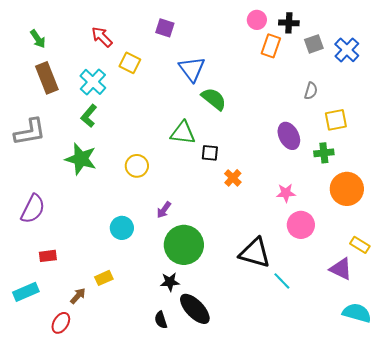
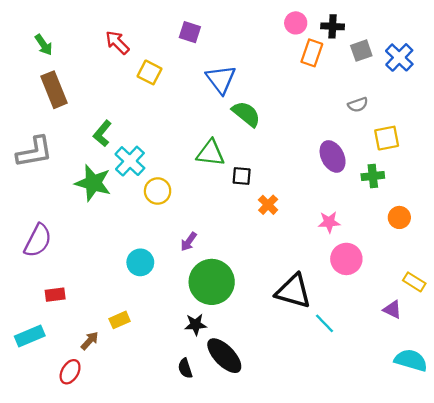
cyan cross: (93, 82) -> (130, 161), moved
gray semicircle: (311, 91) -> (358, 105), turned 54
orange circle: (347, 189) -> (399, 217), size x0.6
purple triangle: (341, 269) -> (392, 310), size x0.7

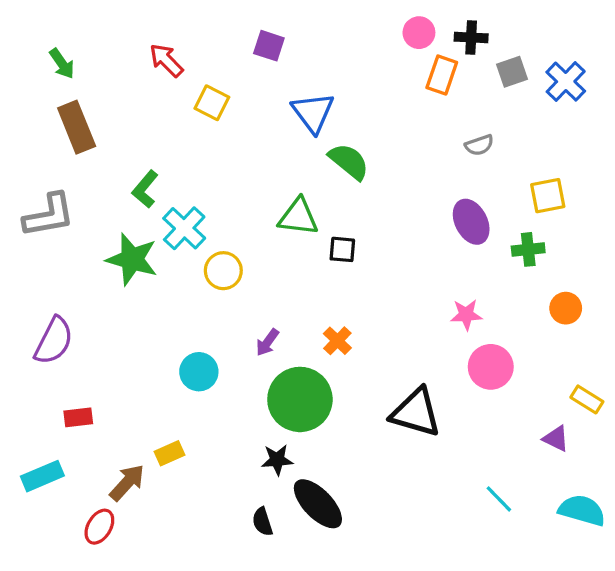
gray semicircle: (358, 105) -> (479, 145), moved
orange cross: (268, 205) -> (337, 341), moved
cyan line: (324, 323) -> (499, 499), moved
brown arrow: (90, 341) -> (127, 483), size x1.4

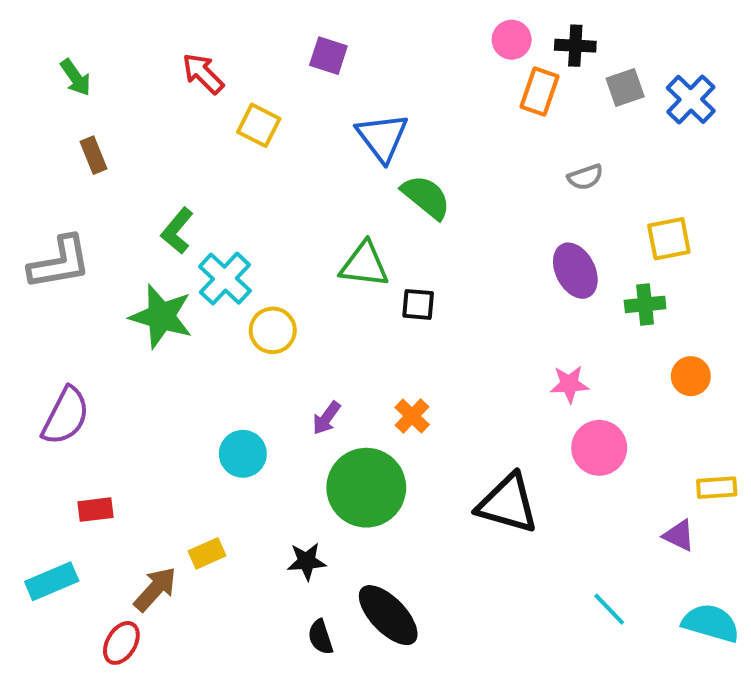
brown rectangle: (77, 127) -> (94, 155), size x0.6
yellow rectangle: (587, 399) -> (717, 488), turned -36
black star: (277, 460) -> (307, 561), moved

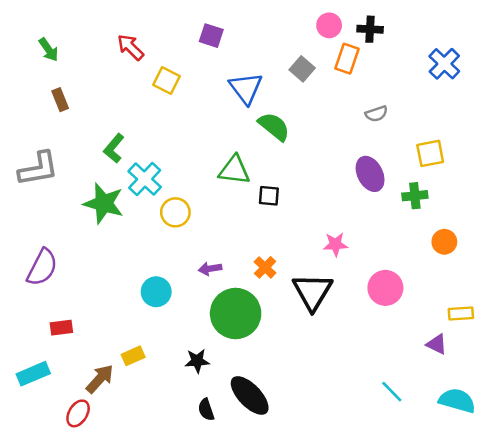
gray square: (625, 87) -> (302, 69), moved, turned -30
pink star: (569, 384) -> (335, 244), moved
purple arrow: (326, 418) -> (210, 269), turned 45
black triangle: (508, 504) -> (312, 292), moved, turned 45

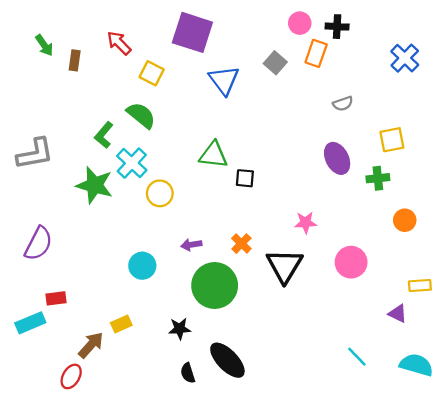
purple square: (211, 36) -> (192, 32), size x1.8
brown rectangle: (60, 100) -> (75, 60), moved, turned 30
green semicircle: (274, 127) -> (141, 115), moved
cyan rectangle: (33, 374) -> (30, 323), moved

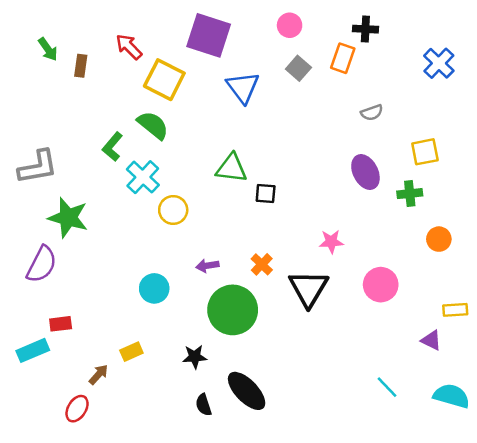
pink circle: (300, 23) -> (290, 25), moved
yellow square: (152, 73) -> (164, 80), size x1.5
green star: (94, 185) -> (68, 218), moved
brown arrow: (91, 345) -> (99, 374), size x0.7

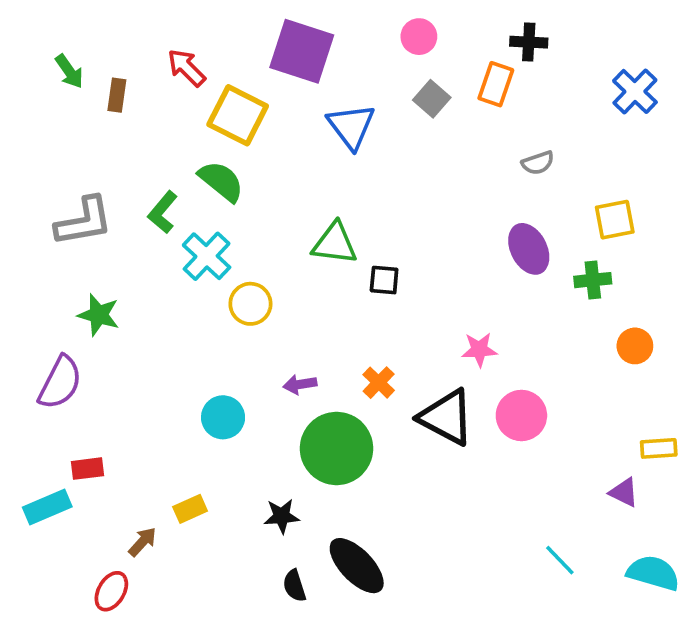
gray L-shape: (38, 167) -> (84, 221), moved
green star: (68, 218) -> (99, 315), size x0.7
pink circle: (381, 285) -> (521, 415), moved
black triangle: (309, 288) -> (446, 417), turned -33

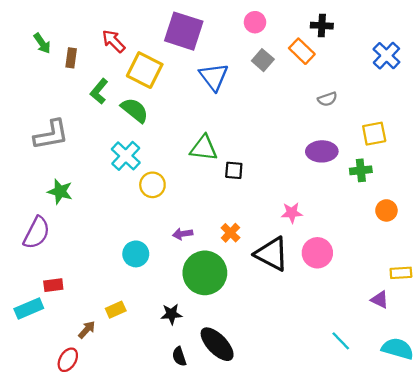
orange rectangle: (496, 84) -> (302, 51), turned -65
green L-shape: (163, 212) -> (99, 91), moved
purple ellipse: (529, 249) -> (322, 151), turned -64

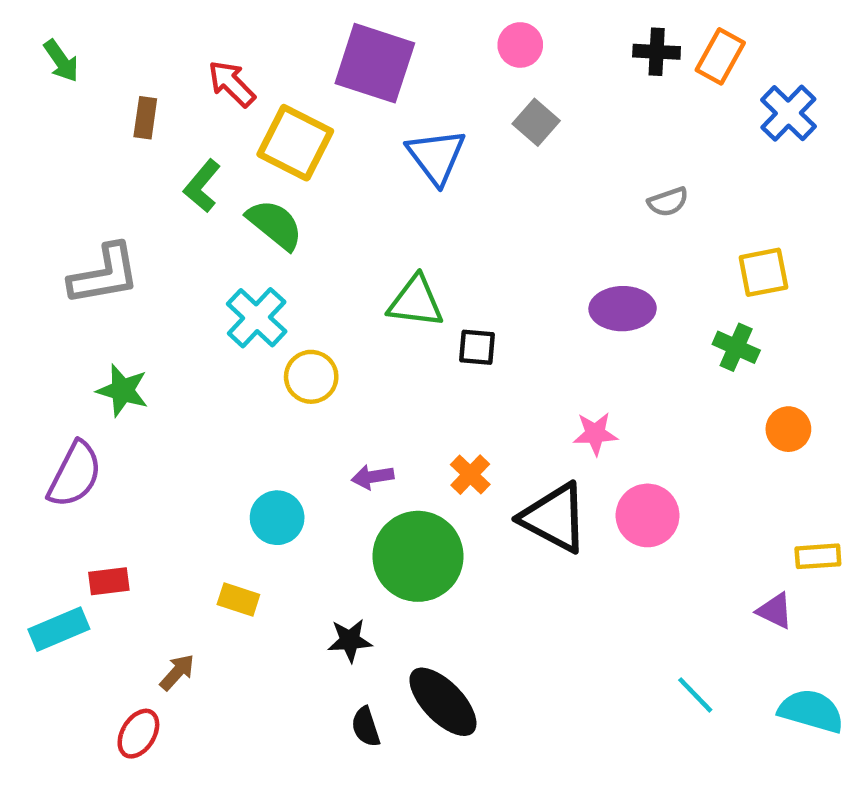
green arrow: (42, 43) -> (61, 61), moved
orange rectangle: (302, 51) -> (720, 56), moved, turned 75
purple ellipse: (322, 151) -> (623, 309), moved
green cross: (361, 170) -> (736, 347), turned 30
yellow rectangle: (116, 310) -> (238, 600), moved, turned 42

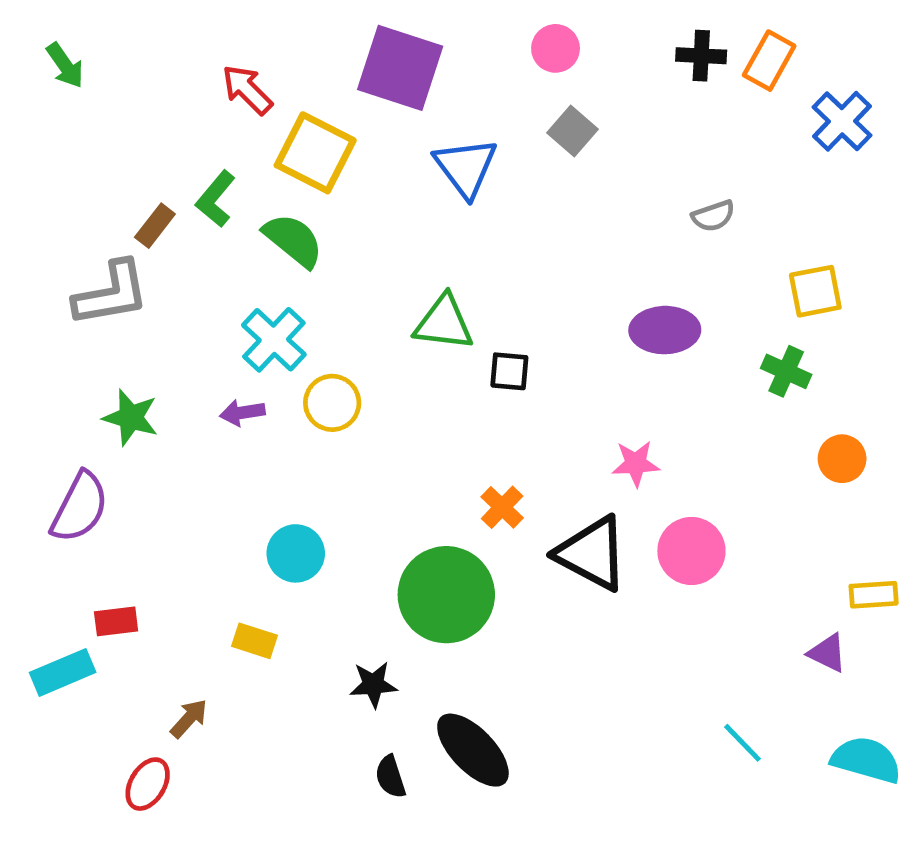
brown rectangle: (145, 118) -> (155, 226), moved, turned 30
purple arrow: (373, 477) -> (242, 413), moved

